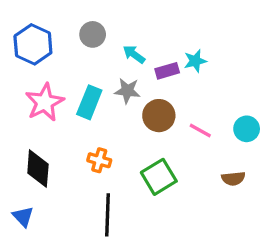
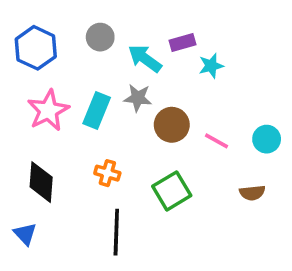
cyan arrow: (134, 54) -> (145, 59), size x1.4
purple rectangle: (167, 71) -> (182, 42), moved

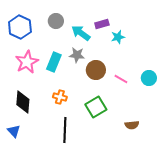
brown semicircle: (252, 193) -> (132, 125), moved

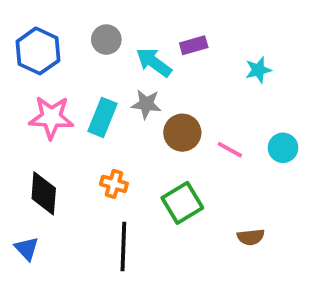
cyan star: (118, 37) -> (258, 70), moved
pink star: (27, 62) -> (51, 117), turned 30

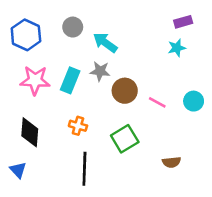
purple rectangle: (194, 45) -> (183, 22), moved

